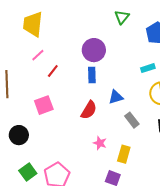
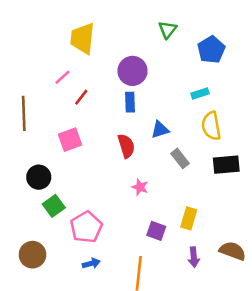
yellow trapezoid: (33, 24) -> (82, 38), moved
red semicircle: (89, 110) -> (126, 146), turned -48
yellow rectangle: (124, 154) -> (189, 218), moved
green square: (28, 172) -> (54, 206), moved

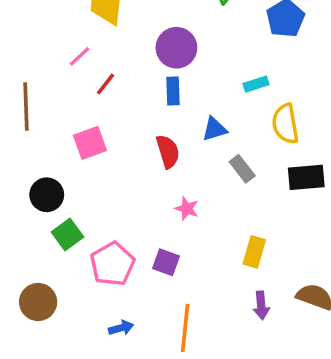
cyan rectangle: (200, 93) -> (256, 84), moved
purple square: (156, 231) -> (166, 262), moved
blue arrow: (91, 263) -> (121, 328), moved

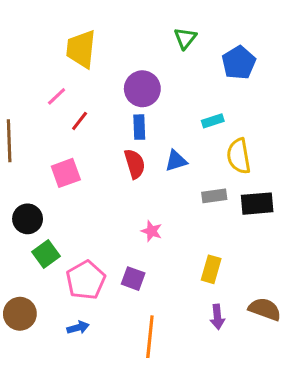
red semicircle: (168, 152) -> (135, 164), moved
gray rectangle: (242, 169) -> (214, 196), moved, turned -60
blue arrow: (121, 328) -> (78, 328), moved

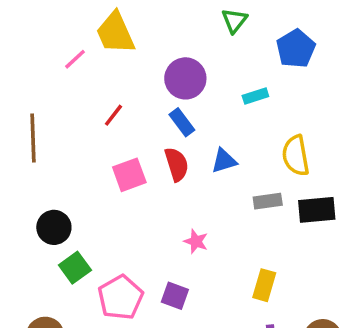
yellow trapezoid: (81, 49) -> (115, 33), turned -30
pink line: (57, 96) -> (75, 59), moved
cyan rectangle: (213, 121) -> (255, 96), moved
blue rectangle: (139, 127) -> (182, 122), turned -35
pink square: (66, 173) -> (129, 175), moved

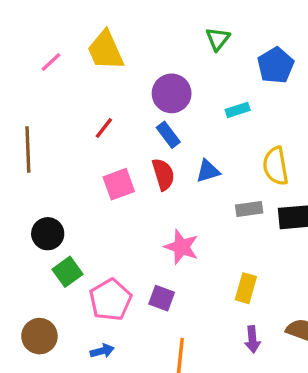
pink line: (75, 59) -> (51, 62), moved
pink star: (196, 241) -> (181, 247), size x1.5

